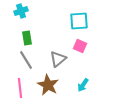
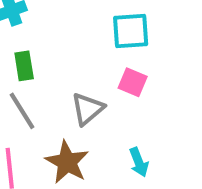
cyan arrow: (83, 85) -> (139, 162), turned -56

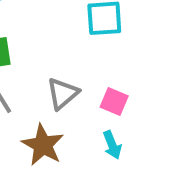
pink square: (133, 82) -> (114, 101), moved

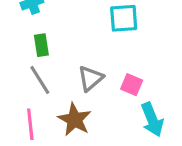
cyan arrow: (112, 145) -> (152, 120), moved, size x1.5

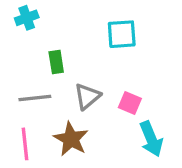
green rectangle: (41, 45) -> (56, 62), moved
gray line: (40, 80) -> (35, 98), turned -64

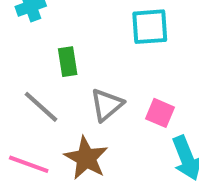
gray line: (35, 98) -> (41, 107), turned 48
pink line: (25, 144) -> (29, 164), turned -64

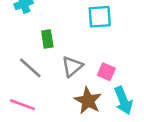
brown star: (86, 158) -> (88, 101), moved

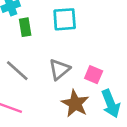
cyan square: (100, 17) -> (65, 19), moved
green rectangle: (47, 39) -> (25, 27), moved

